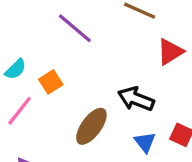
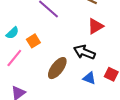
red triangle: (170, 52) -> (95, 26), moved
blue triangle: (145, 142) -> (89, 78), turned -32

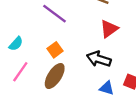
orange square: (33, 41) -> (55, 50), moved
brown ellipse: (57, 68) -> (55, 76), moved

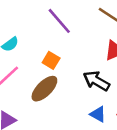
orange square: (55, 50) -> (51, 60), turned -35

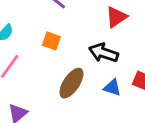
brown ellipse: (44, 89) -> (71, 83), moved

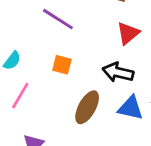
blue triangle: (112, 88) -> (131, 108), size x1.4

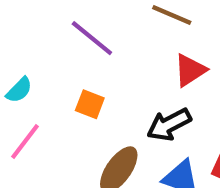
black arrow: (118, 72) -> (169, 125), turned -48

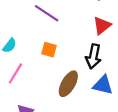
black arrow: (169, 125) -> (93, 56), turned -45

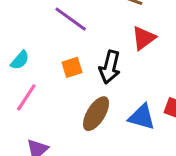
orange square: (49, 50) -> (72, 67), turned -35
black arrow: (93, 56) -> (110, 67), moved

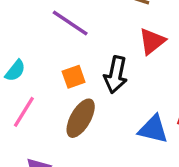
brown ellipse: (96, 114) -> (81, 118), moved

